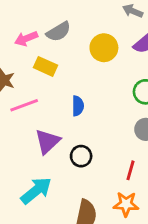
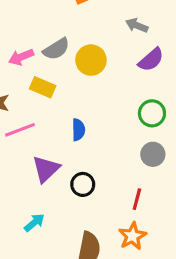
yellow circle: (104, 48) -> (91, 60), moved
cyan arrow: (36, 191) -> (34, 223), size x0.6
orange star: (126, 204) -> (132, 236), turned -30

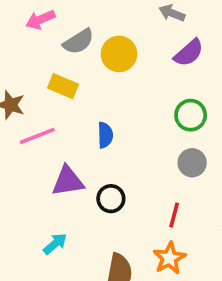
pink arrow: (21, 57) -> (40, 20), moved
purple triangle: (46, 169) -> (68, 181), turned 36

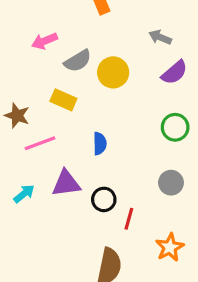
gray circle: (192, 163) -> (171, 183), moved
red line: (174, 215) -> (129, 219), moved
cyan arrow: (55, 244) -> (24, 194), moved
orange star: (169, 258) -> (170, 247), moved

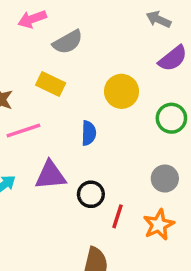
yellow circle: (113, 72) -> (122, 91), moved
orange star: (170, 247) -> (159, 225), moved

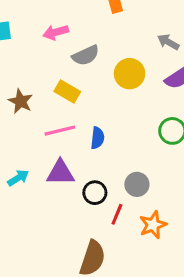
yellow circle: (122, 91) -> (130, 74), moved
pink line: (23, 130) -> (60, 131), moved
gray circle: (165, 179) -> (137, 184), moved

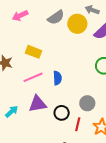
gray semicircle: (86, 55) -> (56, 17), moved
yellow circle: (130, 74) -> (77, 24), moved

